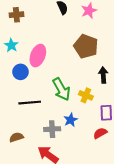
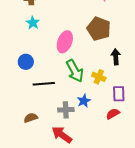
cyan star: (11, 45) -> (33, 23), moved
pink ellipse: (38, 56) -> (65, 42), moved
blue circle: (20, 72) -> (26, 62), moved

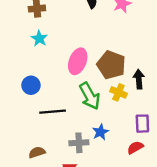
brown pentagon: (99, 29) -> (111, 65), moved
yellow cross: (99, 77) -> (118, 92), moved

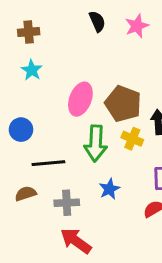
green arrow: (90, 96) -> (96, 143), turned 32
gray cross: (79, 143) -> (67, 203), moved
brown semicircle: (37, 152) -> (26, 194), moved

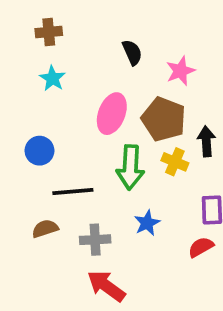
black semicircle: (97, 21) -> (132, 52), moved
pink star: (137, 26) -> (180, 71), moved

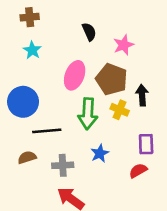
blue circle: (39, 151) -> (23, 102), size x1.5

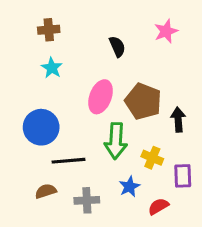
pink star: (124, 45) -> (166, 31), moved
yellow cross: (120, 110) -> (152, 158), moved
red semicircle: (138, 171) -> (158, 206), moved

